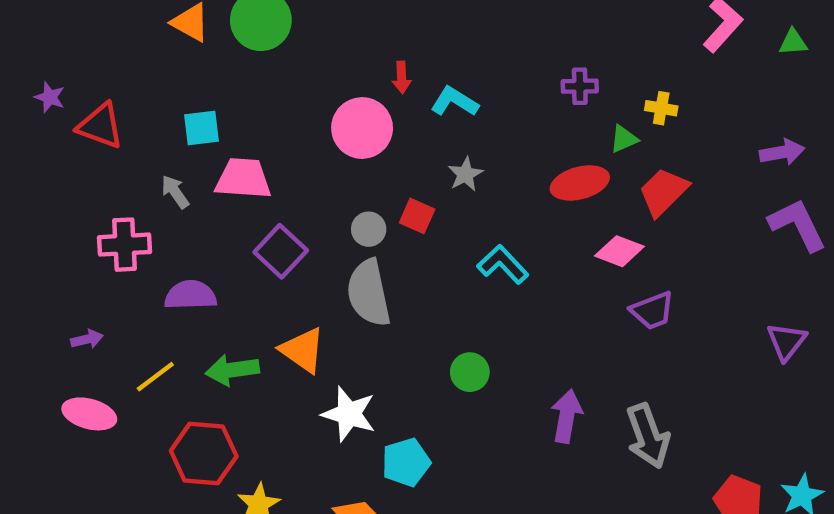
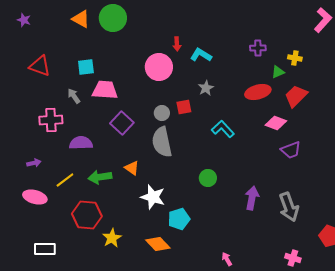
purple star: (50, 97) -> (24, 20), moved
red square: (417, 216) -> (184, 107), turned -35
orange triangle: (303, 350) -> (132, 168), size x0.7

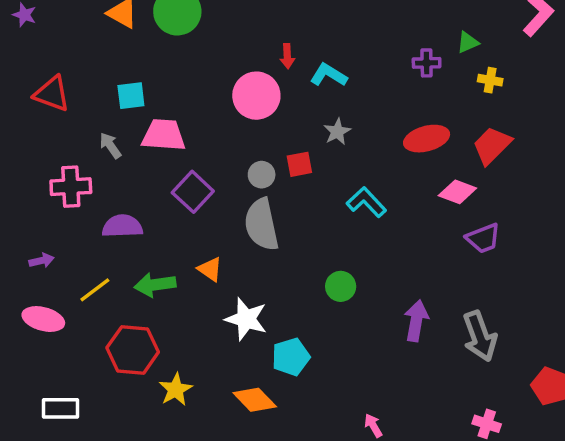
green triangle: (278, 72) -> (468, 42), moved

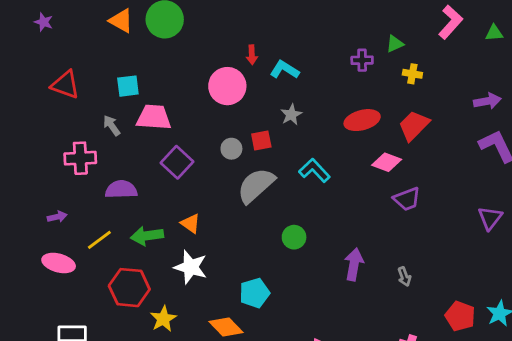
gray semicircle: (262, 224) -> (256, 185), moved, turned 60
white star: (246, 319) -> (191, 267), moved
gray arrow: (480, 336) -> (404, 277), size x0.5

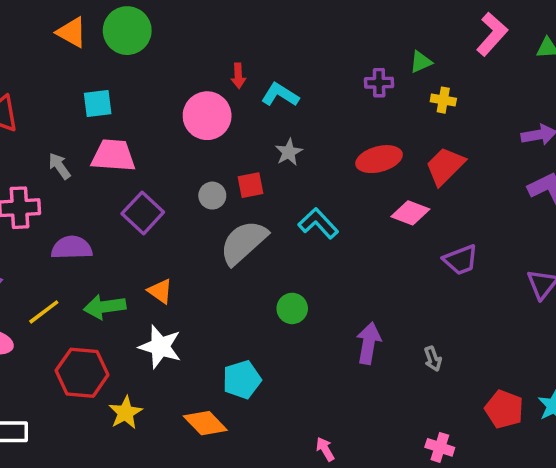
cyan square: (128, 86) -> (98, 104), moved
purple trapezoid: (407, 199) -> (461, 260), moved

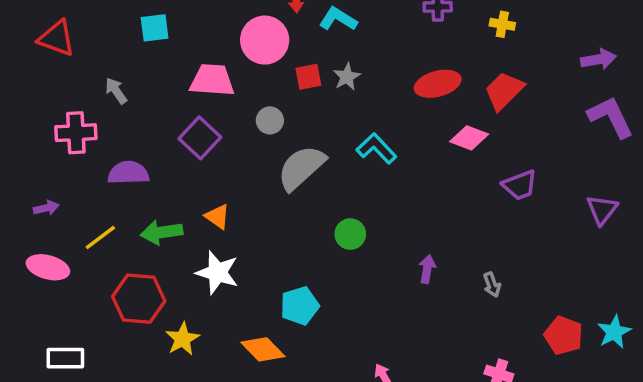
pink trapezoid: (113, 156) -> (212, 80), moved
red square: (251, 185) -> (308, 77), moved
purple arrow: (369, 343) -> (427, 269), size x0.7

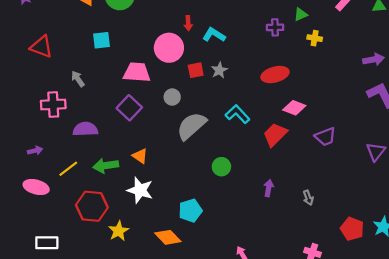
red trapezoid: (504, 91) -> (275, 135), moved

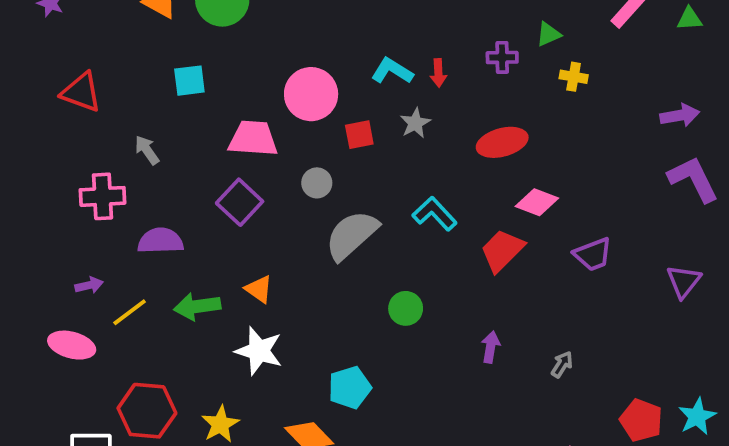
red arrow: (188, 23) -> (438, 73), moved
gray star: (219, 70) -> (415, 123), moved
purple arrow: (35, 151) -> (89, 285), moved
gray arrow: (308, 198) -> (562, 364), turned -128
red hexagon: (92, 206) -> (147, 411), moved

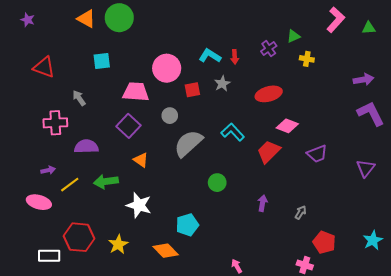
purple cross: (502, 57) -> (269, 49), turned -35
orange triangle: (259, 289) -> (141, 160), moved
red pentagon: (641, 420) -> (324, 242), moved

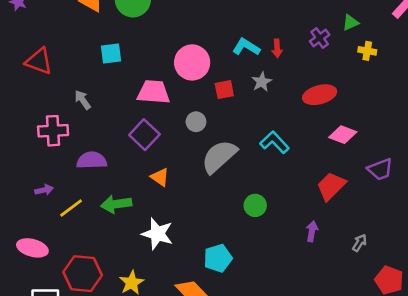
red trapezoid: (269, 152) -> (331, 186), moved
pink ellipse: (39, 202) -> (32, 248), moved

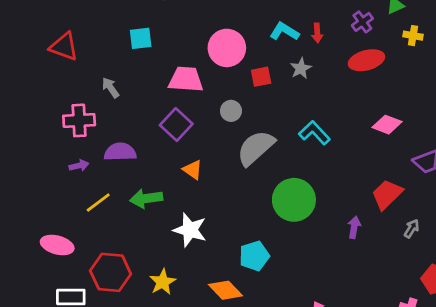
red ellipse: (320, 95) -> (366, 60), moved
red trapezoid: (331, 186) -> (387, 194), moved
purple arrow: (44, 190) -> (79, 166), moved
green circle: (255, 205) -> (294, 200), size x1.8
gray arrow: (360, 243) -> (412, 229), moved

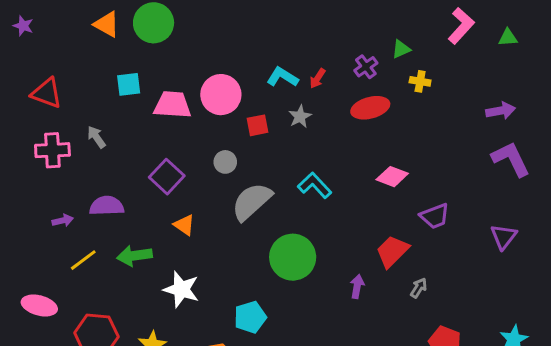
red arrow: (317, 33) -> (318, 78), turned 36
pink trapezoid: (186, 79) -> (173, 105), moved
pink cross: (79, 120) -> (52, 150), moved

